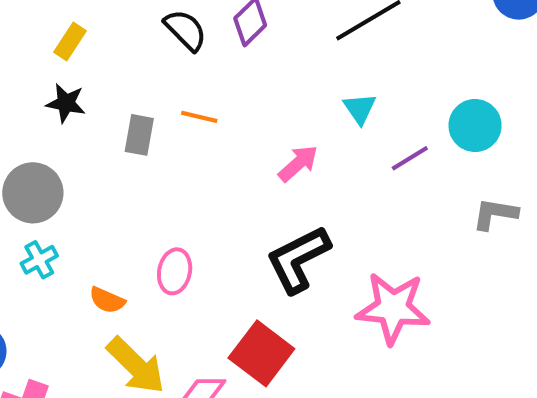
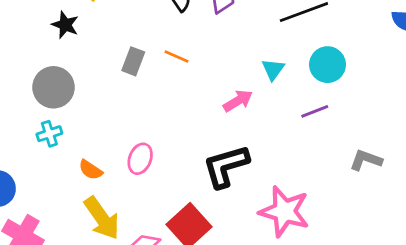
black star: (66, 103) -> (65, 25), moved
cyan triangle: (360, 108) -> (273, 69), moved
cyan circle: (475, 126) -> (327, 65), moved

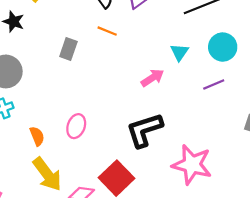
orange line: (176, 57) -> (107, 31), moved
orange semicircle: (91, 170) -> (37, 136), turned -144

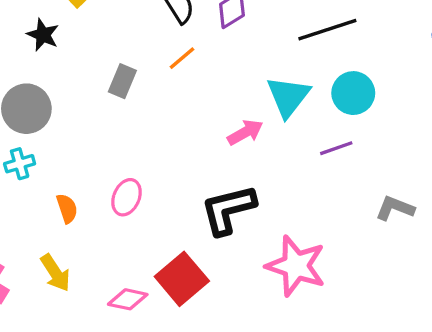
orange line: (107, 31) -> (182, 58), turned -66
cyan triangle: (179, 52) -> (288, 97), size x1.6
yellow arrow: (47, 174) -> (55, 273), moved, size x0.7

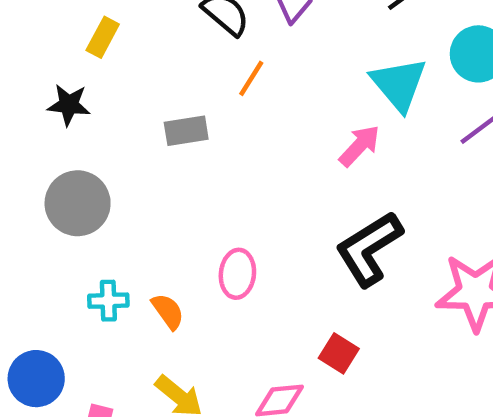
gray rectangle: (122, 81) -> (186, 131), turned 76
cyan cross: (20, 164) -> (108, 301), moved, turned 32
red square: (182, 279) -> (339, 353), size x0.6

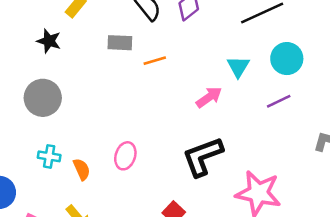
orange line: (251, 78) -> (155, 61), moved, turned 30
cyan triangle: (399, 84) -> (238, 67), size x0.7
gray rectangle: (186, 131) -> (120, 43), moved

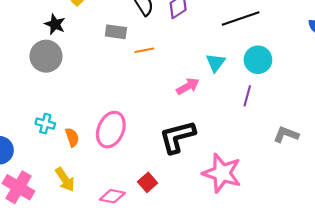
gray circle: (43, 98) -> (46, 56), moved
purple line: (279, 101) -> (247, 96), turned -55
pink ellipse: (125, 156) -> (111, 130), size x1.5

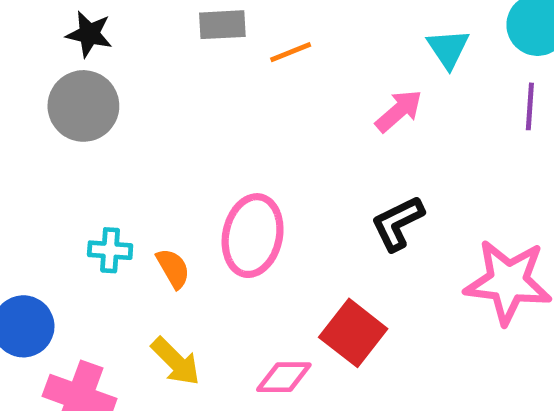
black L-shape: (177, 137) -> (398, 223), size x0.7
red square: (148, 182) -> (353, 333), size x1.5

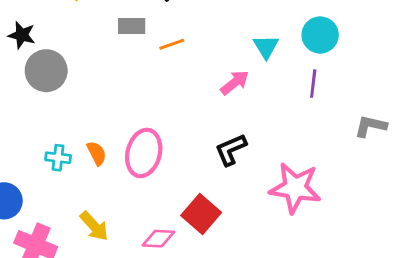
black star: (89, 34) -> (22, 35), moved
orange semicircle: (173, 268) -> (97, 153), moved

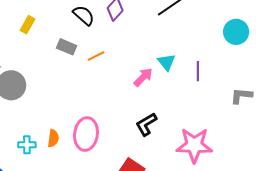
gray rectangle: (132, 26) -> (67, 47), turned 30
cyan circle: (320, 35) -> (236, 32), moved
cyan triangle: (266, 47) -> (166, 62), moved
orange semicircle: (97, 153) -> (53, 138), turned 42

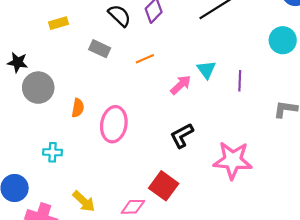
yellow rectangle: (27, 25) -> (59, 23), turned 42
orange line: (96, 56) -> (145, 59), moved
pink ellipse: (86, 134) -> (114, 124), moved
orange semicircle: (53, 138) -> (78, 108), moved

